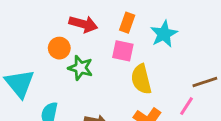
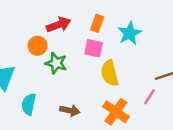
red arrow: (83, 24) -> (59, 25), turned -35

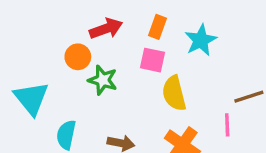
pink line: (149, 97) -> (227, 125), turned -35

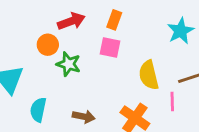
cyan star: (201, 40) -> (181, 31), moved
yellow semicircle: (174, 93) -> (149, 75), moved

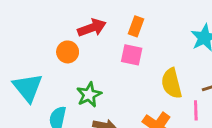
green star: (69, 64) -> (89, 95), moved, turned 30

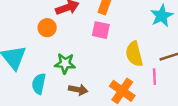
green star: (89, 95) -> (65, 63), turned 30

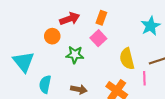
pink square: (101, 30) -> (98, 38), turned 35
green star: (65, 63) -> (75, 55), moved

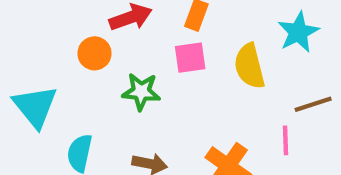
pink square: (98, 38) -> (190, 58), turned 35
yellow semicircle: (127, 59) -> (249, 66), moved

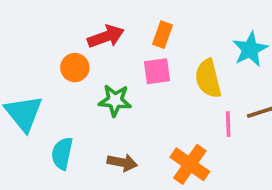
pink line: (286, 140) -> (228, 124), moved

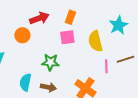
green star: (115, 100) -> (50, 62), moved
cyan semicircle: (62, 153) -> (25, 82), moved

